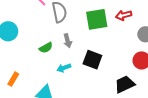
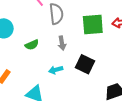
green semicircle: (46, 48) -> (32, 45), moved

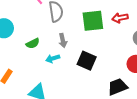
cyan arrow: (56, 70) -> (53, 58), moved

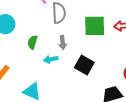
green semicircle: (33, 43) -> (32, 42), turned 128

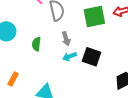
cyan arrow: (51, 59) -> (69, 57), moved

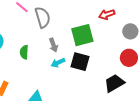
green square: (94, 16) -> (82, 35), moved

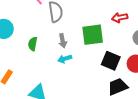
black square: (80, 62) -> (111, 61), moved

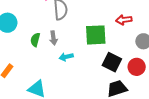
gray arrow: (63, 41) -> (53, 38), moved

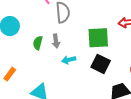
black square: (112, 62) -> (101, 64), moved

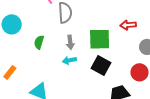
gray arrow: (56, 41) -> (70, 42), moved

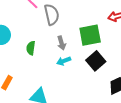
black square: (101, 65) -> (96, 61), turned 30

